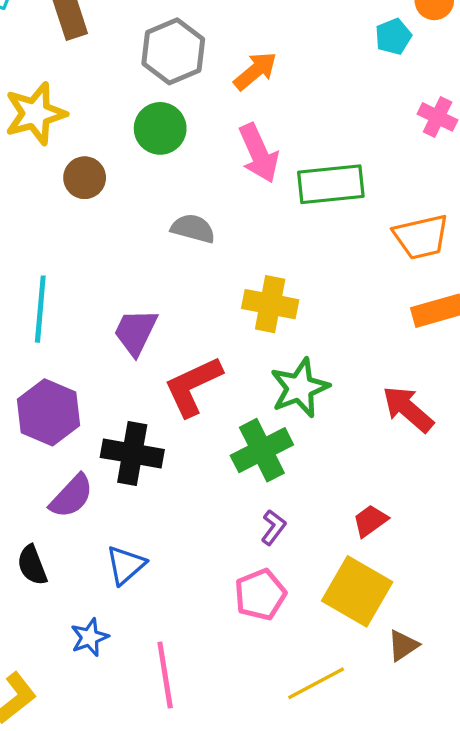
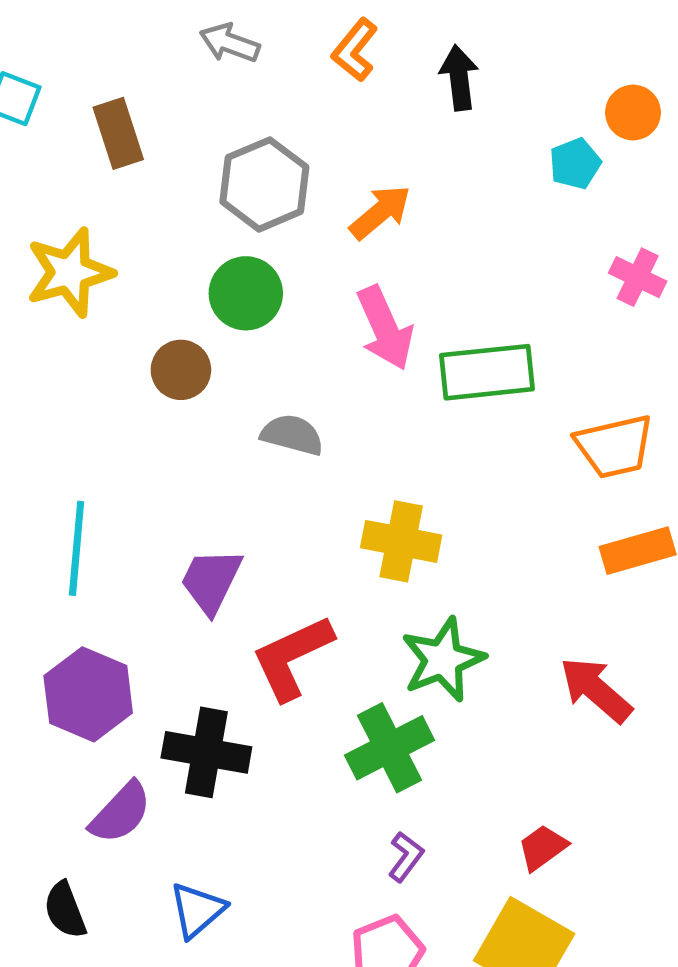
brown circle: (85, 178) -> (181, 370), moved

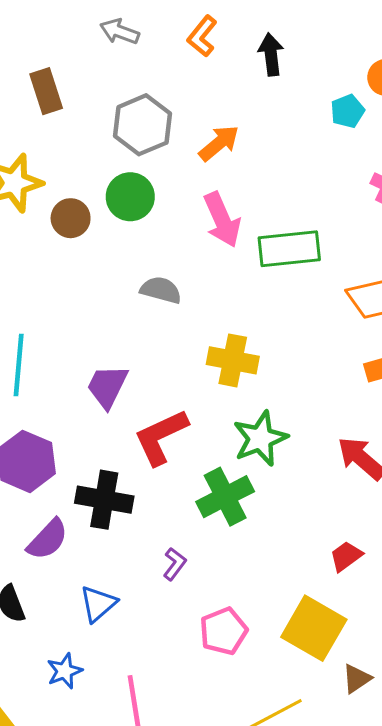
brown circle: (181, 370) -> (71, 218), moved
red trapezoid: (543, 847) -> (346, 556), moved
purple L-shape: (406, 857) -> (175, 564), moved

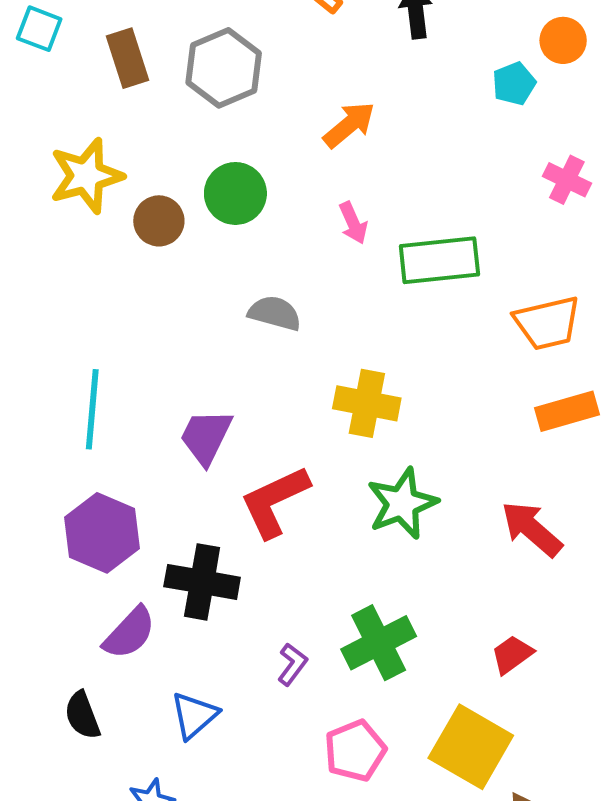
gray hexagon: (142, 125) -> (224, 68), moved
pink arrow: (222, 220) -> (353, 223), size x0.6
green cross: (225, 497) -> (379, 643), moved

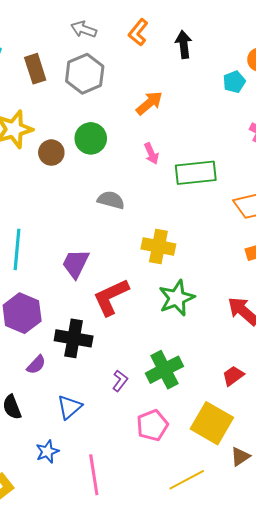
purple semicircle: (129, 633) -> (36, 365), size x0.7

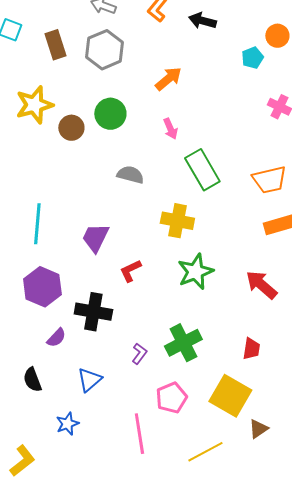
black arrow: (184, 44) -> (202, 21), turned -68
green rectangle: (196, 173) -> (202, 170), moved, turned 66
red L-shape: (111, 297) -> (130, 271), size x0.6
red trapezoid: (233, 376) -> (251, 349), turned 135
pink line: (94, 475) -> (139, 434), moved

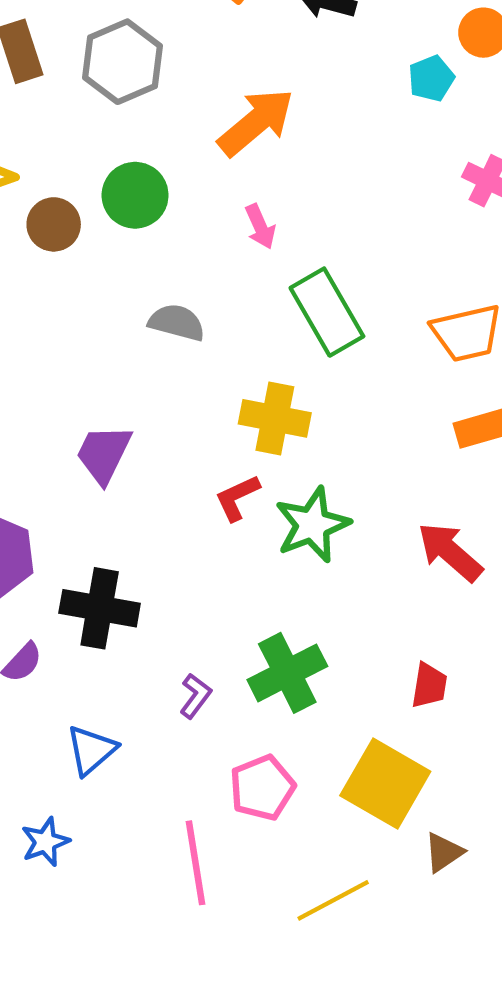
orange arrow: (168, 79) -> (256, 122), size x1.4
red L-shape: (130, 271) -> (237, 498), moved

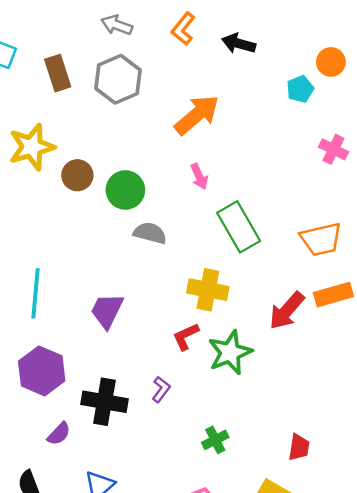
green circle: (135, 195) -> (125, 190), moved
red arrow: (450, 552) -> (287, 311), moved, turned -90
green cross: (287, 673) -> (215, 440), size x0.6
purple L-shape: (196, 696) -> (161, 389), moved

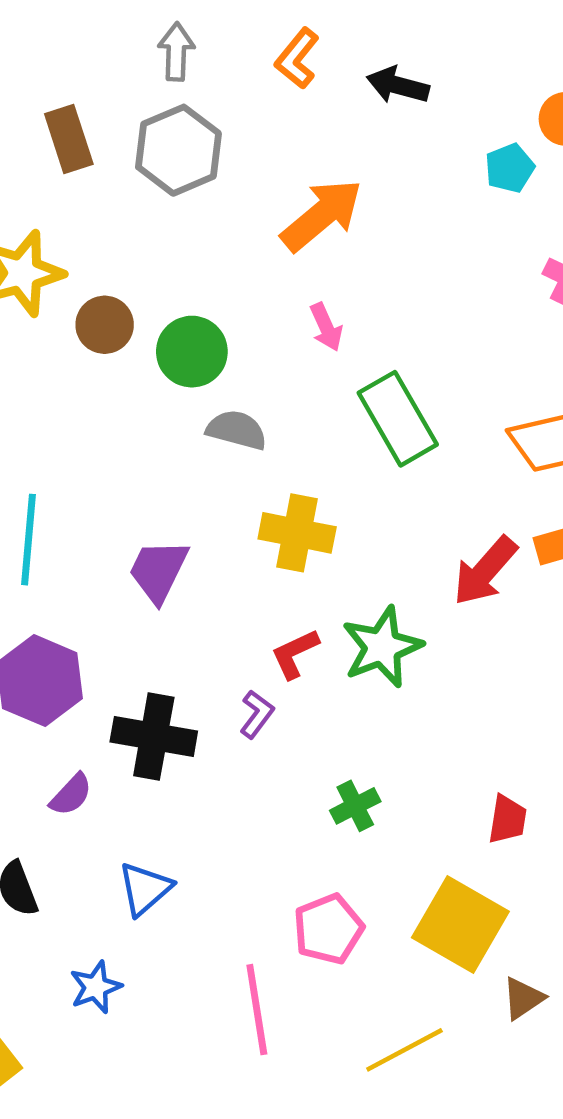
gray arrow: (117, 25) -> (176, 52), turned 72
yellow cross: (208, 290) -> (297, 533), moved
red L-shape: (186, 336) -> (295, 654), moved

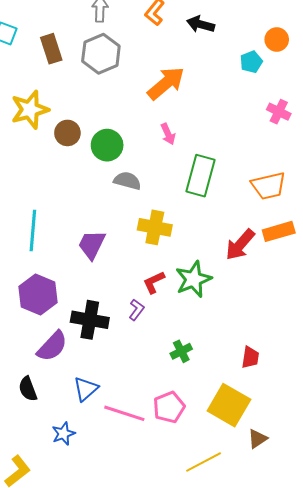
green rectangle: (398, 419) -> (200, 176), turned 45
purple semicircle: (71, 795) -> (52, 346), size x1.6
pink line: (257, 1010) -> (124, 413), moved, turned -63

